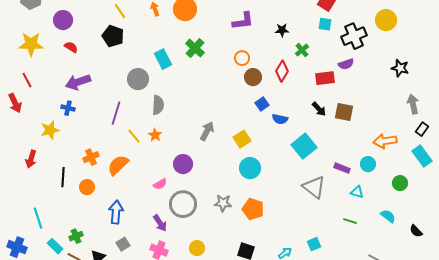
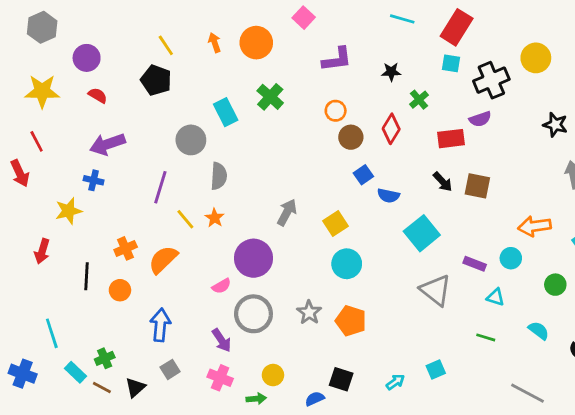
purple circle: (183, 164) -> (253, 258), size x1.4
gray star: (223, 203) -> (309, 312), turned 30

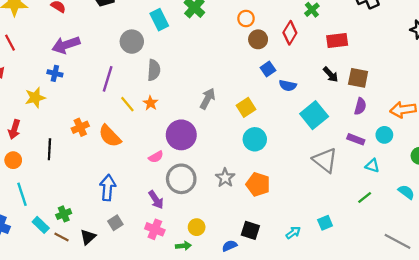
purple semicircle: (480, 119) -> (360, 106), moved, turned -56
orange semicircle: (163, 260) -> (110, 136), turned -90
orange circle: (120, 290) -> (13, 160), moved
green line: (486, 337) -> (365, 197), turned -56

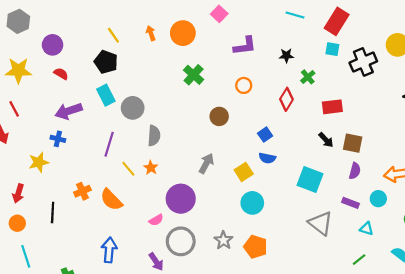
cyan rectangle: (159, 20) -> (106, 95), moved
brown circle: (258, 39) -> (219, 116), moved
blue semicircle: (288, 85) -> (267, 158), moved
cyan square: (314, 115) -> (310, 179), turned -30

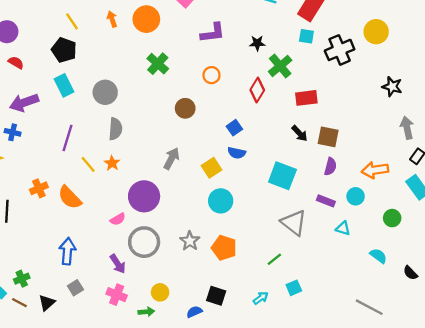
green cross: (308, 77) -> (280, 66), size x1.5
gray circle: (133, 108) -> (105, 92), moved
green line: (359, 260) -> (274, 259), moved

